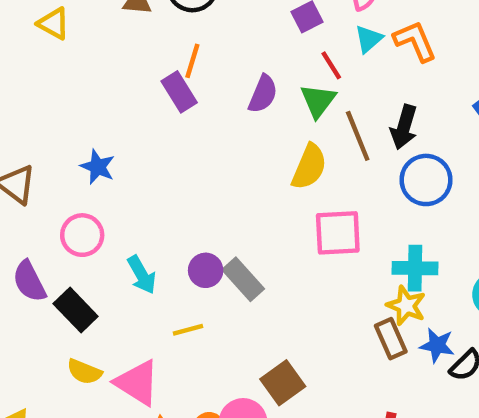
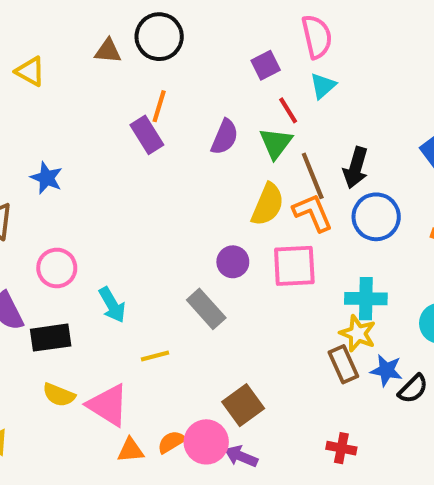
orange L-shape: (415, 41) -> (313, 213), moved
blue star: (98, 167) -> (47, 178), moved
purple circle: (206, 270) -> (233, 262), moved
black rectangle: (76, 310) -> (51, 338), turned -54

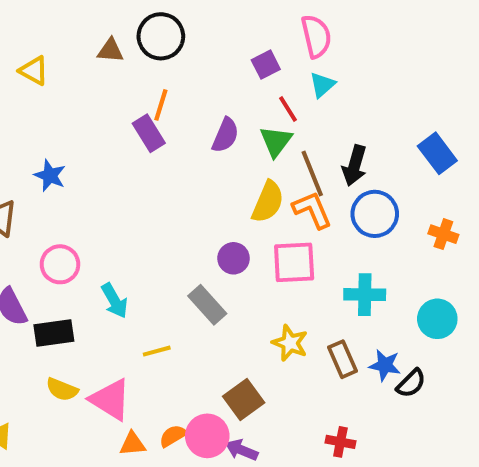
yellow star: (358, 333) -> (290, 343), moved

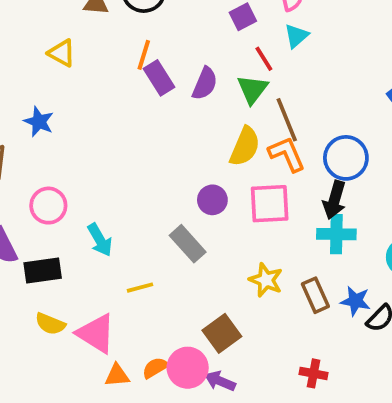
yellow triangle: (34, 71) -> (62, 53), moved
purple rectangle: (149, 133) -> (159, 78), moved
black arrow: (355, 165) -> (334, 200), moved

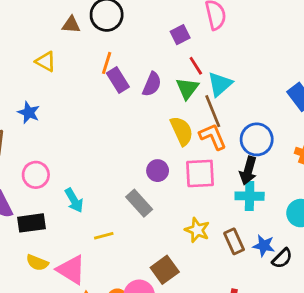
cyan triangle: (296, 36) -> (220, 84), moved, size x1.4
yellow semicircle: (245, 146) -> (182, 131), turned -48

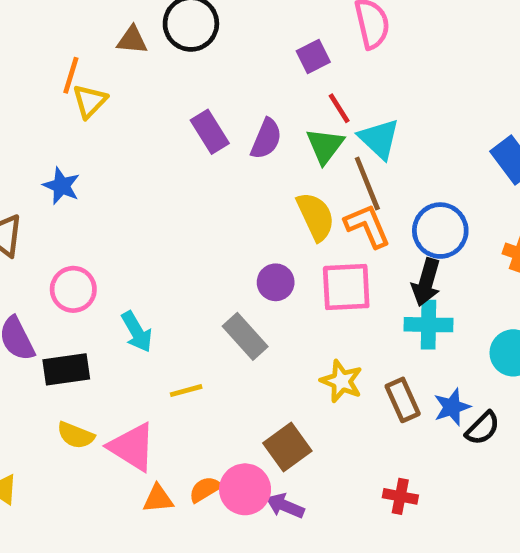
yellow triangle: (46, 62) -> (90, 101), turned 45
orange line: (107, 63) -> (71, 75), moved
cyan triangle: (220, 84) -> (379, 139), turned -36
blue star: (264, 246) -> (452, 407), turned -30

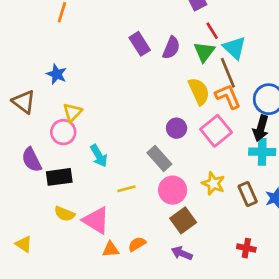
yellow triangle: (90, 101) -> (72, 112), moved
pink square: (346, 287) -> (216, 131), turned -36
pink circle: (245, 489) -> (173, 190), moved

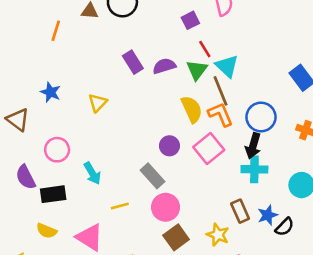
purple semicircle: (171, 48) -> (164, 66), turned -130
yellow triangle: (72, 112) -> (98, 103), moved
yellow star: (213, 183) -> (218, 235), moved
yellow semicircle: (65, 214) -> (47, 231), moved

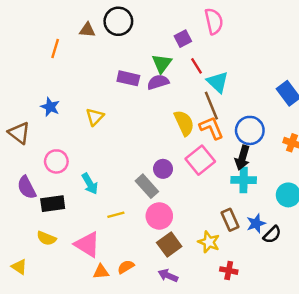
purple rectangle: (133, 62) -> (128, 78), turned -45
green triangle: (197, 70) -> (162, 63), moved
purple circle: (169, 146) -> (163, 169), moved

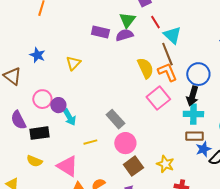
purple circle: (163, 169) -> (58, 105), moved
brown rectangle: (230, 220) -> (194, 136), moved, turned -66

